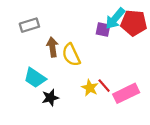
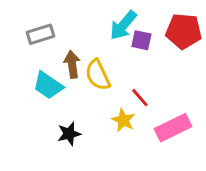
cyan arrow: (115, 19) -> (123, 25), moved
cyan trapezoid: (35, 78) -> (48, 85), moved
red line: (104, 86) -> (140, 98), moved

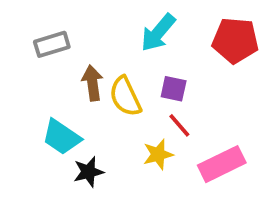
purple square: (141, 40) -> (174, 89), moved
cyan trapezoid: (48, 85) -> (61, 137), moved
yellow star: (123, 120) -> (158, 154), turned 30

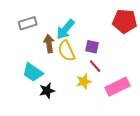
cyan arrow: (158, 33) -> (65, 29), moved

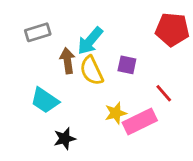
red line: (95, 66) -> (164, 93), moved
pink rectangle: (118, 87) -> (140, 122), moved
black star: (47, 91) -> (65, 139), moved

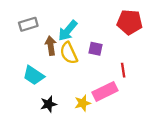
red line: (164, 93) -> (123, 70), turned 32
yellow star: (116, 113) -> (83, 103), moved

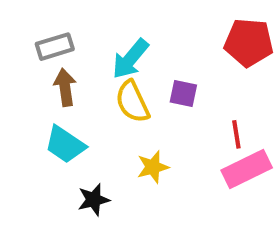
brown arrow: (51, 46) -> (65, 87), moved
pink rectangle: (105, 91) -> (247, 169), moved
yellow star: (83, 103) -> (153, 167), moved

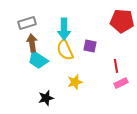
cyan arrow: (130, 59) -> (64, 29), turned -40
cyan trapezoid: (65, 145) -> (38, 60), moved
pink rectangle: (247, 169) -> (121, 83), size x0.6

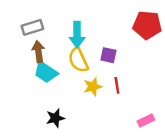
red line: (116, 66) -> (117, 85), moved
yellow star: (75, 82) -> (93, 87), moved
pink rectangle: (121, 83) -> (146, 120), moved

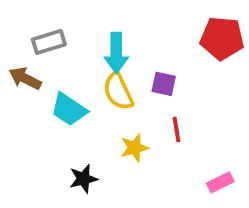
brown arrow: (38, 52) -> (25, 78), moved, turned -55
yellow star: (93, 87) -> (135, 148), moved

